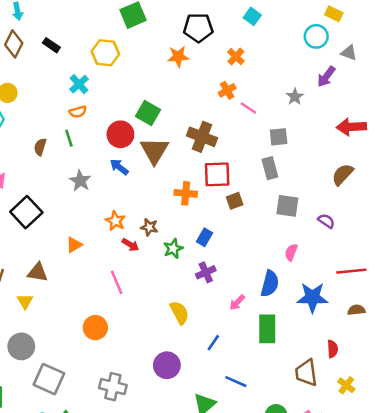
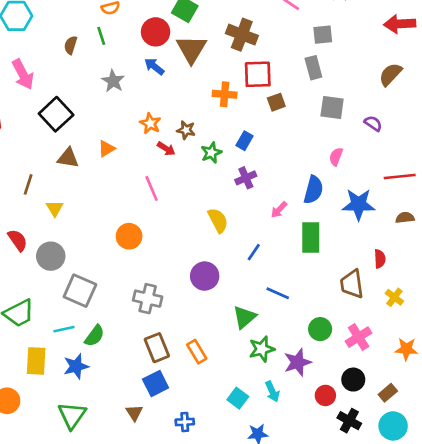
brown triangle: (38, 272) -> (68, 158), moved

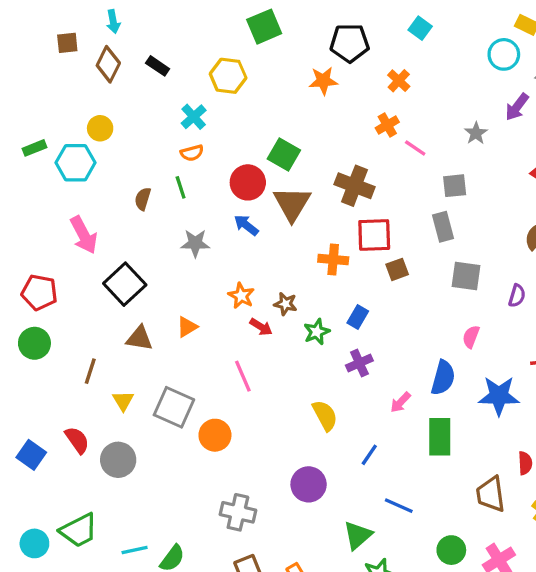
gray star: (113, 81) -> (195, 243), turned -30
purple semicircle: (373, 123) -> (517, 296), turned 72
gray square: (80, 291) -> (174, 407), moved

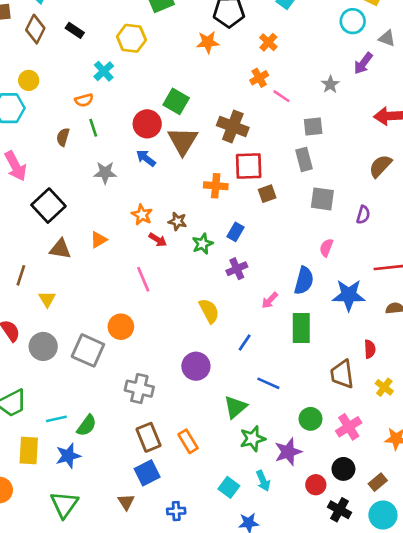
orange semicircle: (192, 153) -> (84, 100), moved
gray square: (174, 407) -> (88, 350), moved

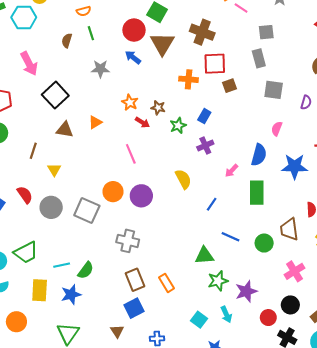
purple circle: (196, 366) -> (141, 196), moved
green triangle: (235, 407) -> (204, 256), turned 36
green circle: (311, 419) -> (264, 243), moved

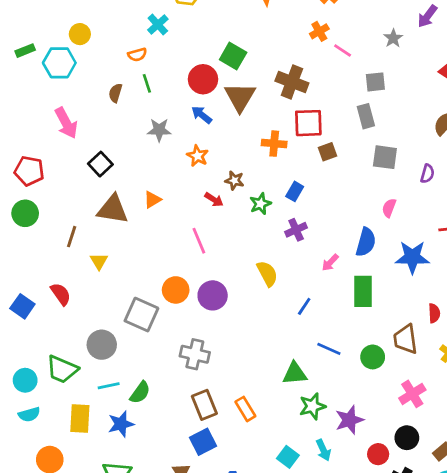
black square: (55, 95) -> (100, 164), size x0.7
orange star: (130, 102) -> (198, 156), moved
brown triangle: (65, 130) -> (113, 209), size x1.4
gray circle: (51, 207) -> (102, 345), moved
green trapezoid: (26, 252) -> (62, 369), turned 50

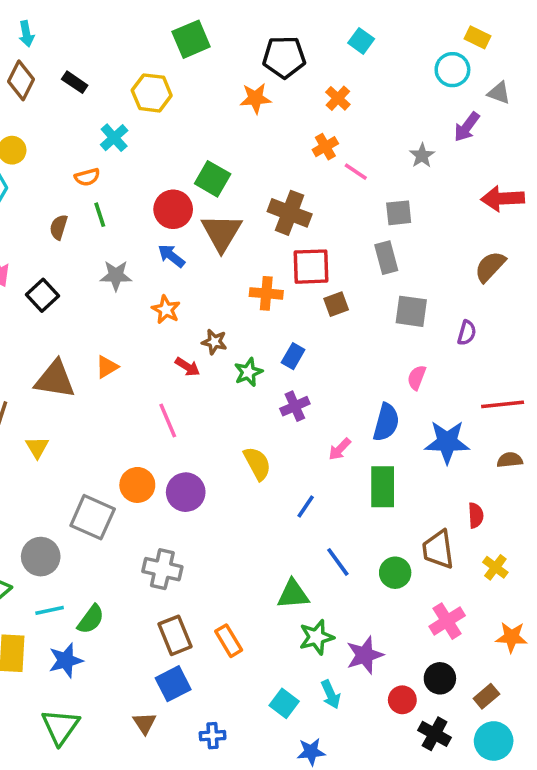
black square: (100, 164) -> (42, 295), moved
blue line: (329, 349) -> (338, 562), turned 30

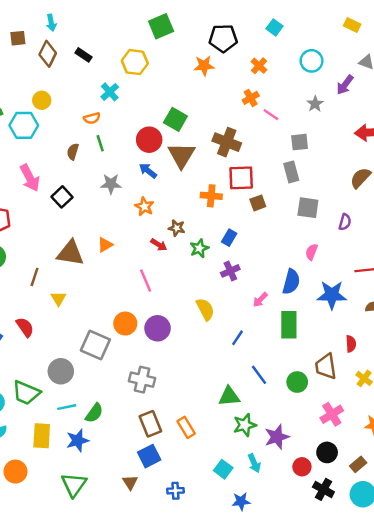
cyan circle: (452, 70) -> (312, 61), moved

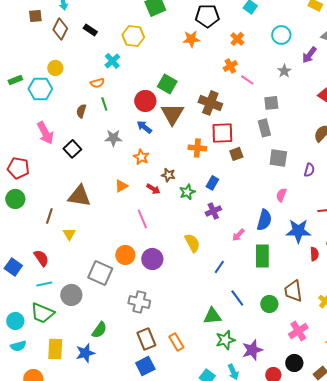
orange triangle: (105, 245) -> (121, 186), moved
red semicircle: (351, 344) -> (314, 254), moved
cyan line: (67, 407) -> (44, 284), moved

